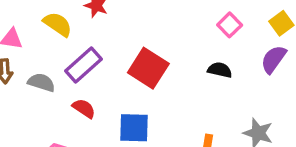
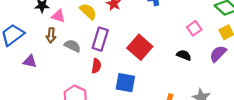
purple rectangle: (84, 65) -> (100, 39), turned -40
red semicircle: (84, 108) -> (96, 66), turned 56

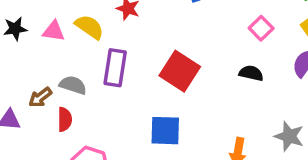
pink triangle: (58, 16) -> (54, 31), moved
brown arrow: (51, 35) -> (40, 97), moved, turned 56
red semicircle: (96, 66) -> (65, 119), moved

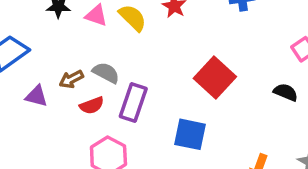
purple rectangle: (115, 68) -> (133, 102), moved
red semicircle: (65, 119) -> (92, 105), turned 60

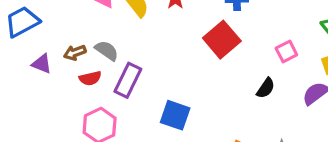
red square: (215, 78) -> (222, 40), moved
black semicircle: (286, 92) -> (266, 88), turned 95

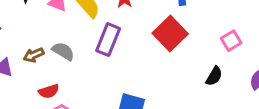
red semicircle: (90, 78) -> (49, 91), moved
purple rectangle: (128, 80) -> (108, 40), moved

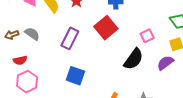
purple rectangle: (108, 40) -> (70, 38), moved
black semicircle: (214, 76) -> (134, 59), size x1.6

